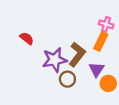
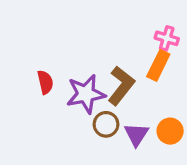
red semicircle: (27, 38) -> (45, 82), moved, turned 40
purple triangle: (96, 69) -> (136, 134), moved

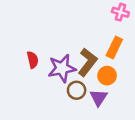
pink cross: (167, 38) -> (120, 12), moved
orange circle: (170, 131) -> (107, 76), moved

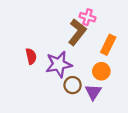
pink cross: (120, 12) -> (87, 17), moved
brown L-shape: (88, 62) -> (77, 32), moved

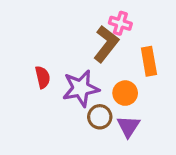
orange rectangle: (108, 45) -> (149, 61), turned -36
orange circle: (101, 71) -> (125, 93), moved

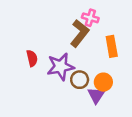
orange circle: (125, 93) -> (103, 82), moved
brown circle: (100, 117) -> (80, 80), moved

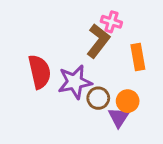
red semicircle: (32, 58) -> (40, 72), size x1.6

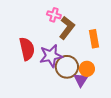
pink cross: (111, 22) -> (54, 15), moved
brown circle: (98, 98) -> (67, 67), size x1.5

